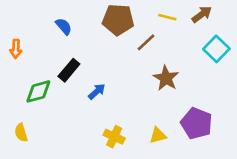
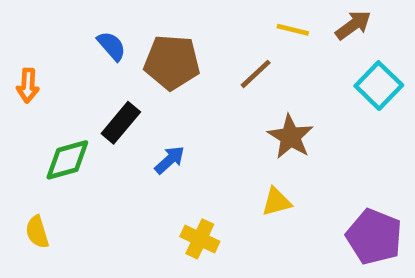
brown pentagon: (118, 20) -> (172, 62), moved
purple pentagon: (196, 123) -> (374, 237), moved
yellow triangle: (158, 135) -> (277, 202), moved

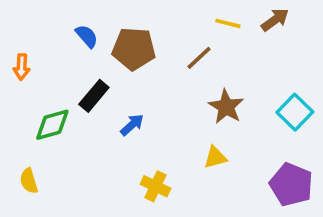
cyan square: (379, 86) -> (295, 112), moved

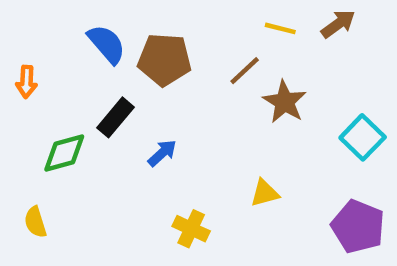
blue semicircle: (87, 36) -> (107, 44), size x1.4
brown star: (226, 107) -> (285, 102), moved

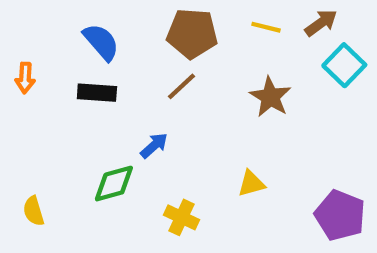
brown pentagon: (164, 60) -> (192, 33), moved
brown line: (245, 71) -> (182, 86), moved
black rectangle: (115, 117) -> (97, 93), moved, turned 54
cyan square: (363, 137) -> (344, 65), moved
green diamond: (64, 153) -> (114, 184), moved

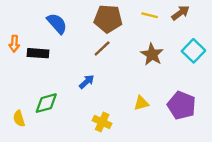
cyan square: (344, 65) -> (193, 51), moved
black rectangle: (97, 93) -> (38, 53), moved
green diamond: (114, 184) -> (46, 103), moved
purple pentagon: (340, 215) -> (182, 105), moved

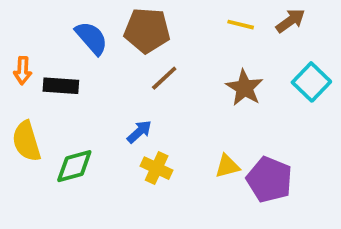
brown pentagon: (108, 19) -> (147, 30), moved
purple pentagon: (182, 105) -> (269, 180), moved
yellow semicircle: (19, 118) -> (26, 141), moved, size x1.5
yellow cross: (102, 122) -> (157, 168), moved

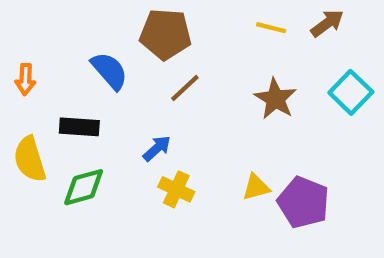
blue semicircle: (92, 38) -> (109, 71), moved
black rectangle: (61, 86) -> (79, 127), moved

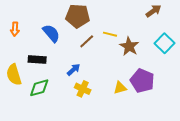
yellow line: (271, 28) -> (110, 34), moved
orange arrow: (25, 79) -> (15, 29), moved
purple pentagon: (303, 202) -> (142, 81), moved

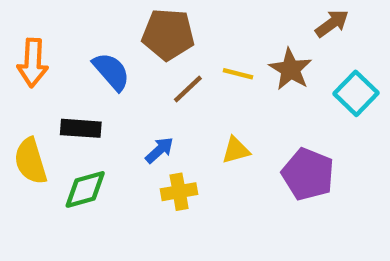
orange arrow: (15, 29) -> (33, 63), size x1.5
brown star: (129, 46) -> (290, 69), moved
yellow triangle: (120, 88) -> (236, 150), moved
yellow cross: (83, 89) -> (179, 192), turned -35

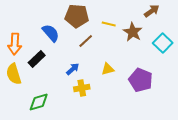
orange arrow: (33, 63) -> (15, 44), moved
yellow line: (238, 74) -> (109, 24), moved
black rectangle: (81, 128) -> (37, 59), turned -48
green diamond: (85, 189) -> (39, 102), moved

